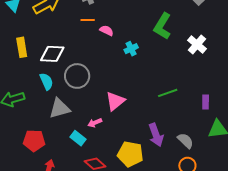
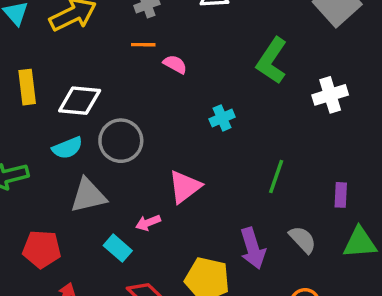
white cross: (197, 44) -> (330, 95), turned 30
cyan cross: (131, 49) -> (222, 118), moved
cyan semicircle: (46, 81) -> (67, 148), turned 90
green line: (168, 93) -> (276, 177), turned -54
gray semicircle: (185, 141) -> (303, 240), moved

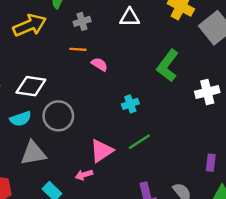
green line: (276, 177) -> (139, 142), moved, turned 35
pink arrow: (148, 223) -> (84, 175), moved

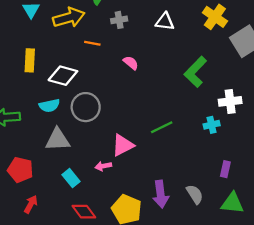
orange line: (78, 49) -> (92, 43), moved
cyan cross: (130, 104) -> (212, 125), moved
green line: (139, 142) -> (162, 127), moved

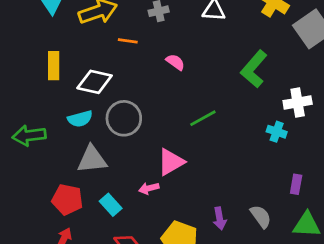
cyan cross: (212, 125) -> (277, 132), turned 35
green line: (162, 127) -> (203, 118), moved
red pentagon: (20, 170) -> (67, 200), moved
purple arrow: (161, 194) -> (220, 219), size x0.7

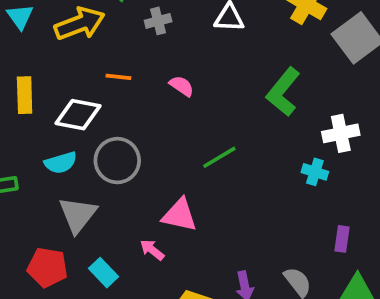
orange line: (128, 41) -> (118, 77), moved
gray triangle: (92, 159) -> (78, 215), turned -44
pink triangle: (171, 162) -> (180, 215), turned 44
pink arrow: (149, 188) -> (152, 250), turned 54

